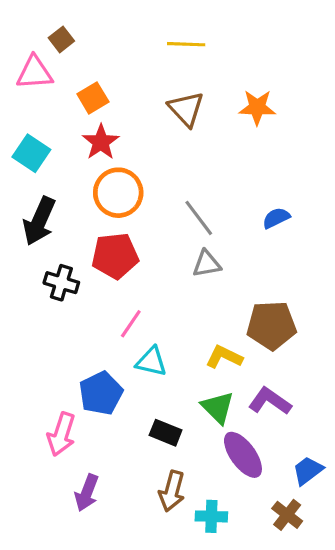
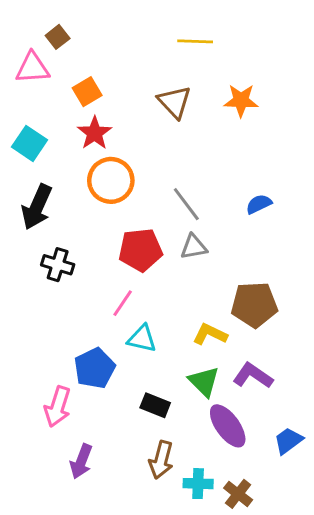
yellow line: (186, 44) -> (195, 41), moved
red pentagon: (115, 256) -> (140, 250), moved
brown cross: (287, 515) -> (238, 494), moved

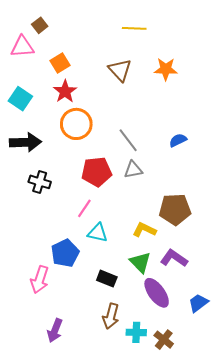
black arrow: (37, 207) -> (25, 142), turned -116
purple arrow: (81, 461) -> (55, 330), moved

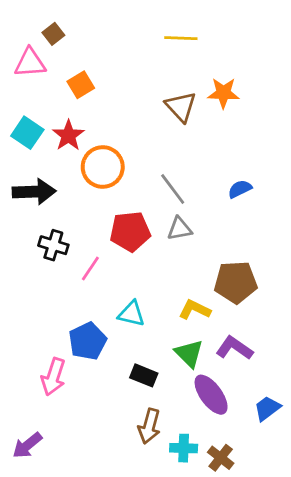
brown triangle: (120, 70) -> (181, 107), moved
red star: (65, 91) -> (68, 135), moved
pink line: (84, 208) -> (90, 268), moved
purple arrow: (55, 330) -> (27, 445), moved, turned 30

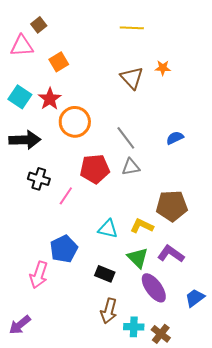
orange star: (223, 93) -> (163, 68), size x0.7
cyan triangle: (131, 314) -> (108, 229), moved

